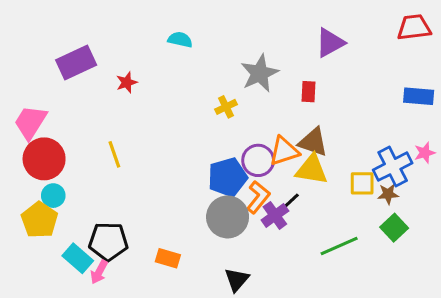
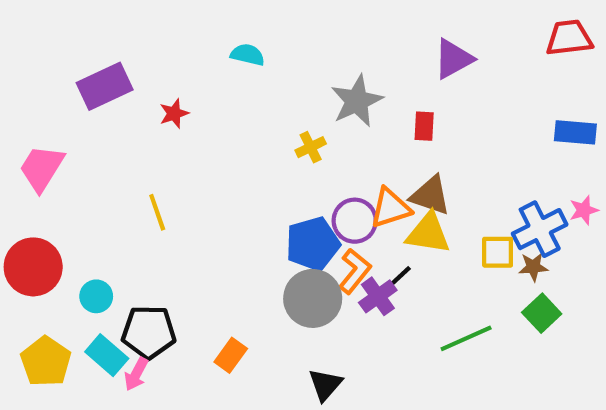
red circle: (44, 159) -> (33, 267), moved
cyan circle: (53, 196) -> (96, 296), moved
yellow pentagon: (40, 220) -> (46, 361), moved
orange rectangle: (168, 258) -> (231, 355), turned -70

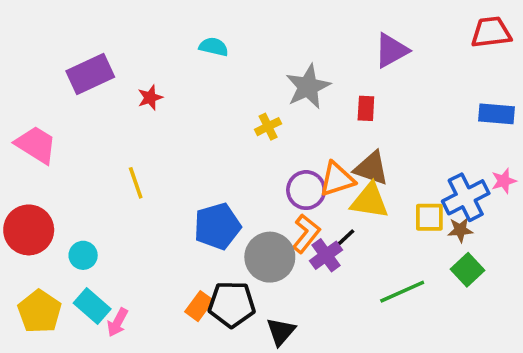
pink trapezoid: (42, 168) -> (36, 145), turned 90
blue pentagon: (313, 244) -> (217, 226), moved
black pentagon: (149, 332) -> (232, 304), moved

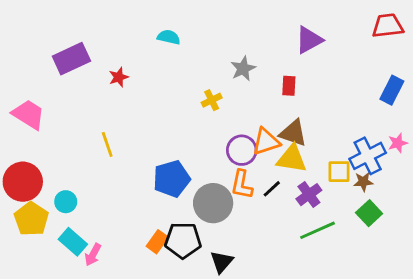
gray star: (308, 87) -> (243, 69), size x0.7
blue rectangle: (497, 114) -> (392, 90), turned -68
orange L-shape: (306, 234) -> (242, 185), turned 152
purple cross: (326, 255) -> (309, 195), moved
yellow pentagon: (40, 312) -> (31, 219), moved

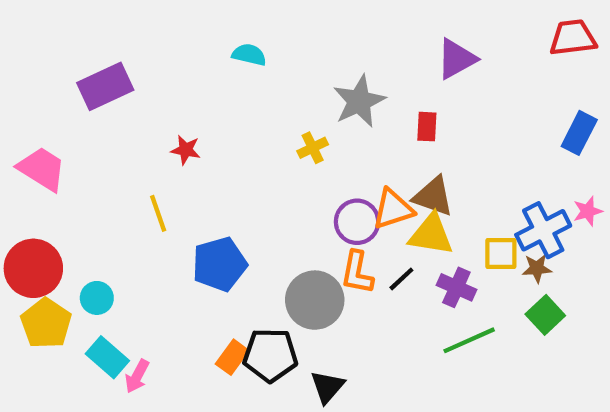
gray star: (243, 69) -> (359, 101), size x1.4
red star: (119, 77) -> (186, 150), moved, turned 30
blue pentagon: (172, 179) -> (220, 264), moved
purple cross: (309, 195) -> (456, 287), turned -30

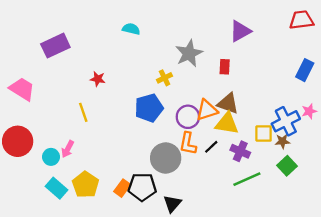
blue pentagon: (220, 264) -> (149, 108), moved
yellow pentagon: (46, 323) -> (85, 185), moved
pink arrow: (137, 376) -> (68, 149), moved

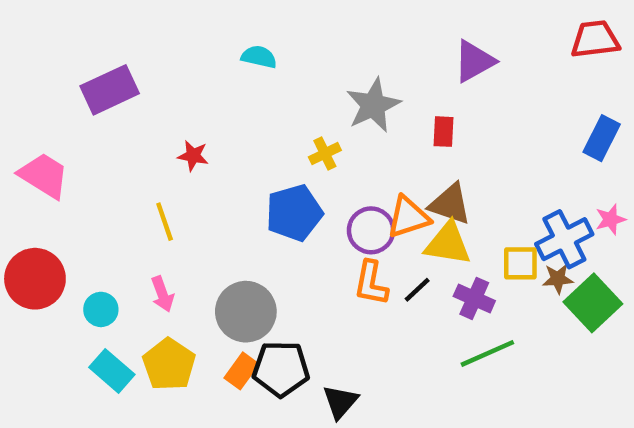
pink arrow: (68, 149) -> (162, 294), moved, turned -48
gray circle: (166, 158) -> (246, 312), moved
green square: (287, 166) -> (593, 303), moved, size x1.4

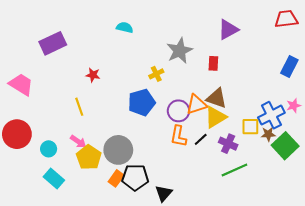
yellow triangle: (448, 244) -> (215, 117), turned -40
pink arrow: (162, 294) -> (78, 142), turned -35
yellow pentagon: (169, 364) -> (89, 157), moved

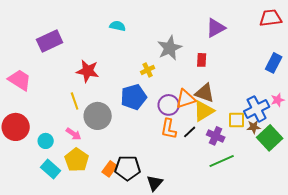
red star: (93, 75) -> (88, 71), size x1.6
gray circle: (118, 150) -> (98, 116), moved
yellow pentagon: (89, 157) -> (77, 160), moved

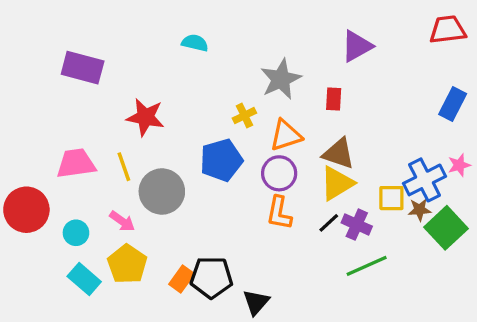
purple rectangle: (50, 41) -> (83, 68), turned 40
pink trapezoid: (20, 80) -> (76, 163), moved, turned -40
orange triangle: (186, 99) -> (286, 135), moved
black line: (190, 132) -> (329, 223), moved

